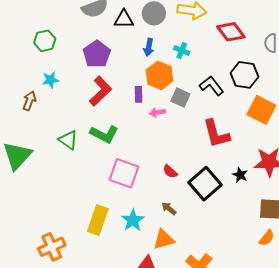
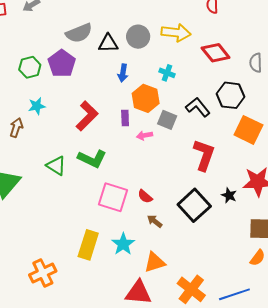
blue arrow: (149, 47) -> (123, 73), moved
purple pentagon: (97, 54) -> (62, 63), moved
red L-shape: (216, 134) -> (204, 155), turned -144
red semicircle: (170, 171) -> (145, 196), moved
brown arrow: (169, 208) -> (155, 221), moved

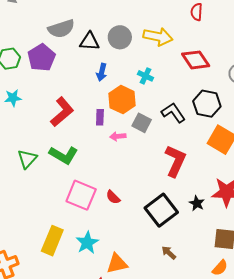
green triangle: (56, 166) -> (27, 159), turned 35
brown arrow: (155, 221) -> (169, 253), moved

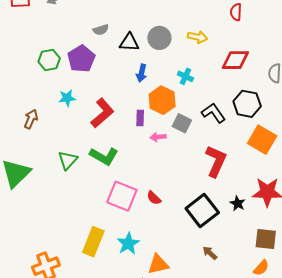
gray semicircle: (61, 29) -> (101, 30), size x0.6
yellow arrow: (158, 37) -> (198, 37), size x0.7
red diamond: (196, 60) -> (235, 60), turned -56
cyan star: (13, 98) -> (67, 98), moved

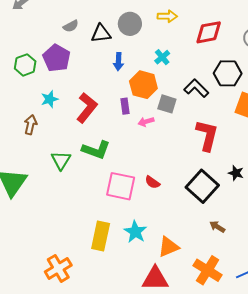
cyan cross: (185, 76) -> (162, 57), turned 35
brown arrow: (31, 119) -> (30, 125), moved

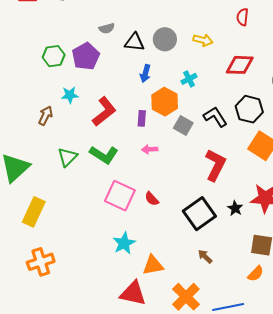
pink arrow: (146, 122) -> (150, 149), moved
yellow rectangle: (101, 236) -> (34, 212), moved

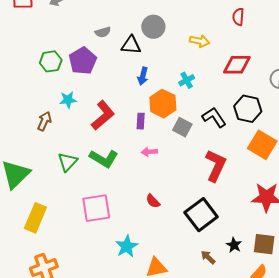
gray circle: (165, 39) -> (153, 27), moved
pink square: (120, 196) -> (96, 208), moved, turned -32
black star: (235, 208) -> (234, 245), moved

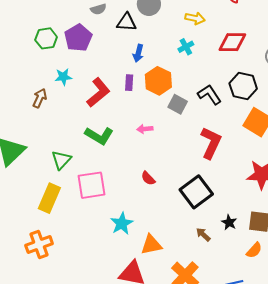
cyan cross: (187, 80) -> (186, 47), moved
purple rectangle: (141, 121) -> (129, 83), moved
green triangle: (68, 162) -> (61, 160), moved
yellow rectangle: (35, 218) -> (49, 198), moved

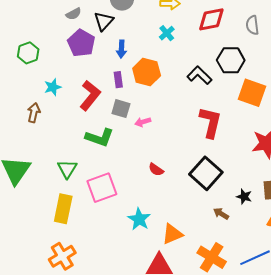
black triangle: (127, 22) -> (104, 21), turned -40
purple pentagon: (78, 38) -> (81, 43), moved
gray square: (178, 104) -> (121, 109), moved

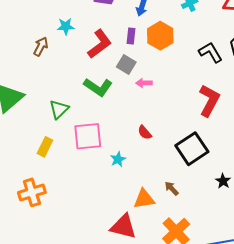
yellow rectangle: (63, 209) -> (45, 147), size x0.7
brown arrow: (221, 214) -> (172, 188), moved
cyan star: (139, 219) -> (118, 159), moved, size x0.7

